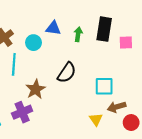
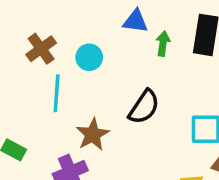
blue triangle: (53, 28) -> (135, 21), moved

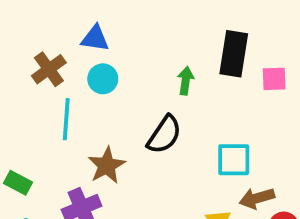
blue triangle: (135, 21) -> (95, 38), moved
green arrow: (163, 44) -> (186, 81), moved

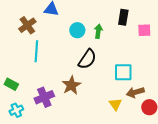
black rectangle: (234, 54) -> (123, 17), size x0.7
cyan circle: (103, 79) -> (77, 30), moved
brown star: (107, 165) -> (71, 85), moved

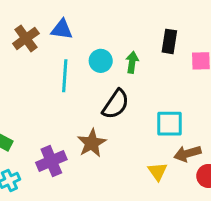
brown cross: (27, 25) -> (26, 38), moved
cyan line: (36, 51) -> (65, 76), moved

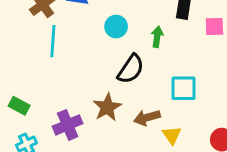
green arrow: (132, 62) -> (157, 37), moved
cyan line: (65, 76) -> (53, 41), moved
brown arrow: (187, 154) -> (147, 118), moved

